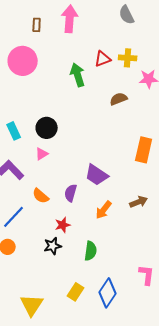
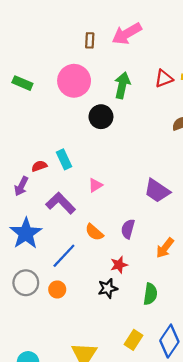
pink arrow: (70, 19) -> (127, 34), turned -124
green arrow: (78, 75) -> (122, 85), moved, turned 30
black circle: (47, 128) -> (101, 117), moved
purple trapezoid: (97, 175) -> (157, 191), moved

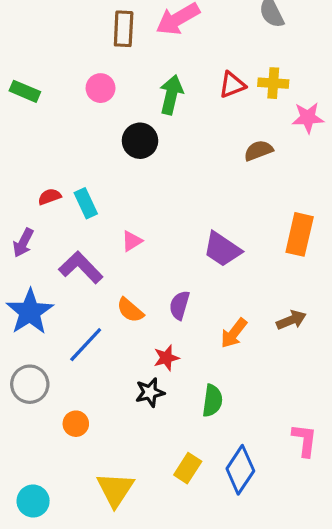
brown rectangle: (90, 40) -> (124, 29), size x1.5
pink circle: (74, 81) -> (101, 88), size x0.6
red semicircle: (39, 166) -> (50, 197), moved
orange circle: (57, 289) -> (76, 424), moved

